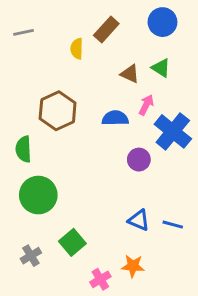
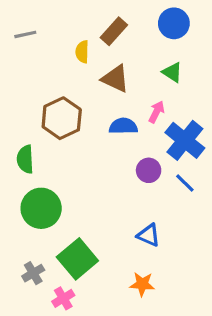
brown triangle: (130, 74) -> (115, 79), moved, size x1.4
blue line: (173, 225) -> (185, 183), moved, turned 30
green square: (72, 242) -> (77, 259), size x1.4
pink cross: (100, 279) -> (63, 298), moved

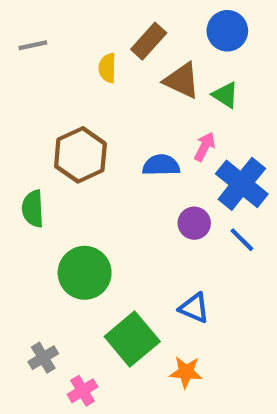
brown triangle: (115, 79) -> (182, 80), moved
green circle: (41, 208) -> (85, 273), moved
green square: (77, 259) -> (132, 339), moved

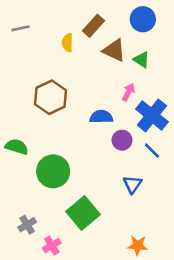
blue semicircle: (161, 165) -> (101, 117), moved
green semicircle: (33, 209) -> (17, 147), moved, turned 110
blue triangle: (194, 308) -> (132, 184), moved, turned 42
orange star: (186, 372) -> (138, 245), moved

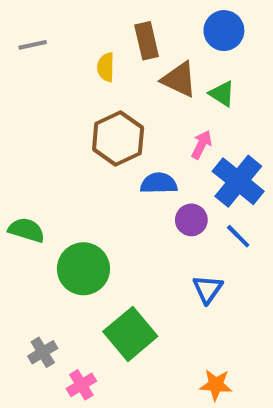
brown rectangle: (93, 26) -> (147, 41), turned -55
brown hexagon: (51, 97) -> (118, 138), moved

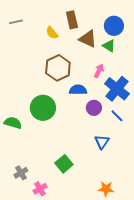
blue circle: (224, 31) -> (114, 26), moved
yellow semicircle: (106, 67) -> (52, 33), turned -40
green semicircle: (26, 230) -> (13, 123), moved
green circle: (83, 269) -> (43, 108), moved
green square: (130, 334) -> (64, 164), size x0.7

